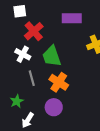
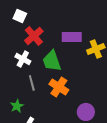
white square: (20, 11) -> (20, 16), turned 32
purple rectangle: (72, 18) -> (72, 37), moved
purple circle: (54, 107) -> (86, 112), moved

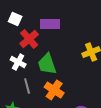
purple rectangle: (72, 37) -> (50, 24), moved

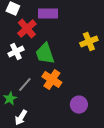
white cross: (18, 62) -> (16, 52), turned 35
gray line: (27, 86) -> (25, 85), moved, turned 56

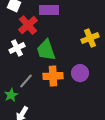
orange cross: (52, 80) -> (53, 76), turned -36
purple circle: (79, 105) -> (80, 73), moved

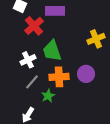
white cross: (17, 48) -> (28, 60), moved
green star: (11, 95) -> (48, 96), moved

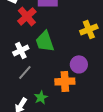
orange cross: (59, 77) -> (65, 81), moved
green star: (48, 96) -> (41, 97), moved

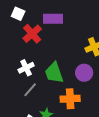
green trapezoid: (45, 41) -> (54, 73), moved
purple circle: (79, 64) -> (84, 73), moved

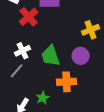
gray line: (30, 90) -> (17, 71), moved

